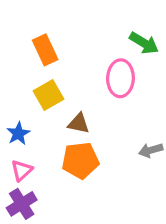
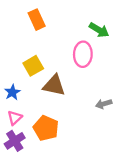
orange rectangle: (45, 50) -> (37, 20), moved
brown triangle: (79, 123) -> (54, 85), size x1.5
orange pentagon: (80, 160) -> (46, 128), moved, turned 30

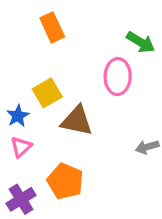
blue star: (12, 92) -> (18, 116), moved
pink triangle: (15, 118) -> (21, 147), moved

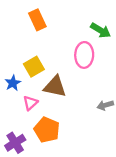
pink triangle: (21, 147) -> (30, 103), moved

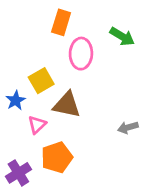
orange rectangle: (37, 20) -> (61, 22), moved, turned 42
pink ellipse: (84, 55) -> (81, 54), moved
orange pentagon: (47, 130) -> (57, 157), turned 30

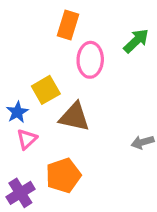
green arrow: (122, 37) -> (136, 41), turned -75
pink triangle: (37, 125) -> (27, 139), moved

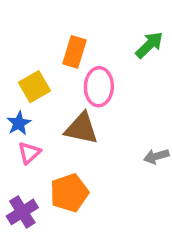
orange rectangle: (68, 25) -> (74, 52), moved
pink ellipse: (90, 60) -> (99, 87), moved
yellow square: (46, 90) -> (34, 87), moved

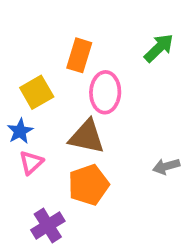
orange pentagon: (69, 193) -> (89, 185), moved
purple cross: (22, 212) -> (48, 226), moved

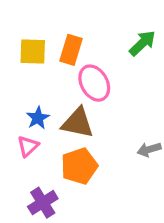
yellow square: (37, 92) -> (33, 51), moved, turned 32
pink ellipse: (105, 92) -> (94, 83), turned -32
blue star: (20, 131) -> (38, 118), moved

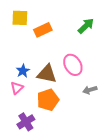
orange rectangle: (71, 50) -> (43, 30), turned 48
yellow square: (33, 51) -> (20, 18), moved
pink ellipse: (94, 83) -> (73, 65), moved

